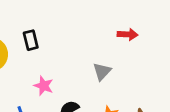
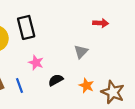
black rectangle: (31, 40) -> (26, 27), size x1.5

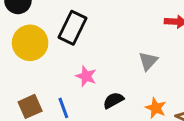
black rectangle: (26, 27) -> (72, 28), turned 40

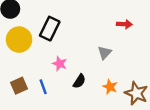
black semicircle: (113, 100) -> (79, 81), turned 152

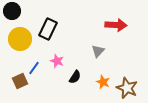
red arrow: (124, 24) -> (116, 25), size x1.5
blue line: (43, 87) -> (34, 68), moved, turned 56

